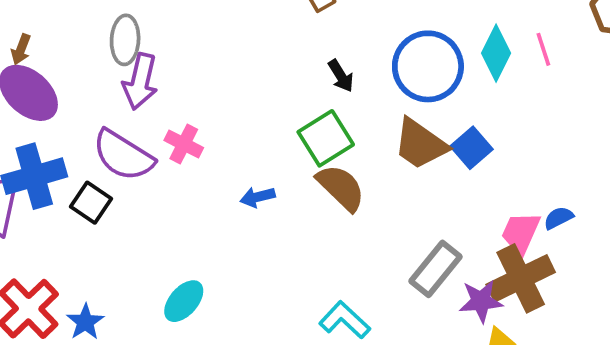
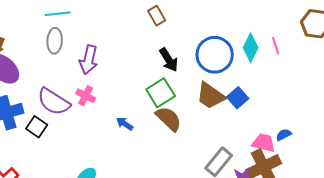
black arrow: (341, 76) -> (169, 60), size x1.4
purple arrow: (140, 82) -> (89, 60), moved
blue arrow: (258, 197) -> (125, 124), turned 48
pink trapezoid: (521, 233) -> (264, 143), turned 80

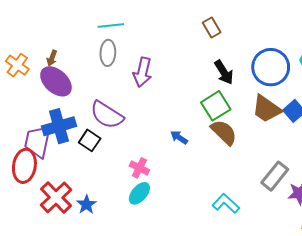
pink cross: (86, 96) -> (139, 168), moved

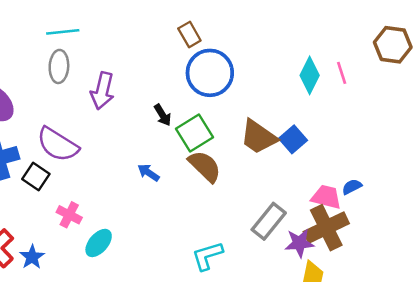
blue circle: (271, 67) -> (210, 73), moved
black arrow: (224, 72) -> (163, 115), moved, size x0.7
pink cross: (139, 168) -> (69, 215), moved
cyan L-shape: (226, 204) -> (207, 256), turned -60

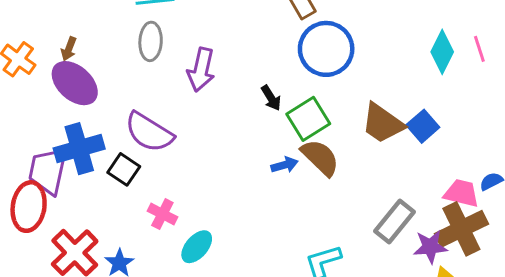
blue arrow: (148, 173) -> (284, 165), moved, turned 130

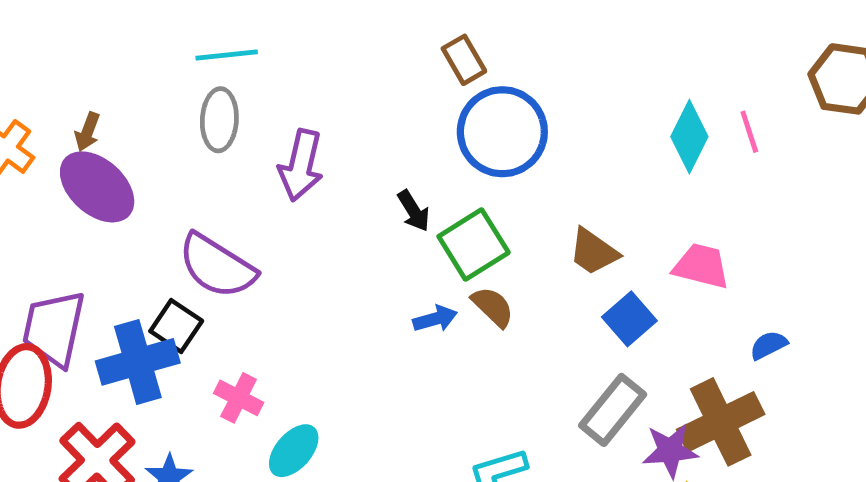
brown trapezoid: (383, 123) -> (593, 252), size x0.7
blue square: (423, 126) -> (629, 319), moved
blue cross: (79, 149) -> (138, 362), moved
brown semicircle: (320, 157) -> (493, 307), size x0.7
pink trapezoid: (461, 193) -> (701, 266), moved

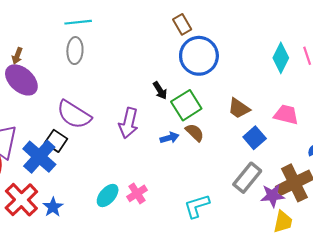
purple arrow: (301, 165) -> (129, 123), moved
blue cross: (138, 362) -> (39, 157), turned -32
pink cross: (239, 398) -> (137, 193), moved, turned 30

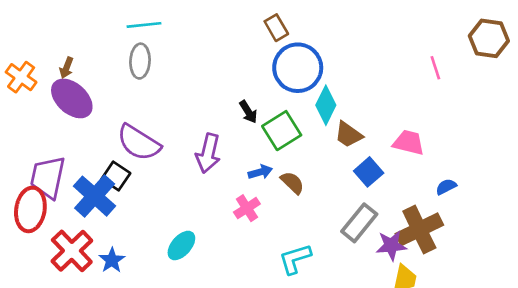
cyan diamond: (281, 58) -> (326, 105), moved
brown semicircle: (195, 132) -> (292, 183), moved
pink cross: (137, 193) -> (247, 208), moved

